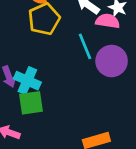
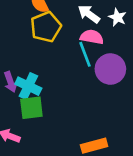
pink semicircle: (108, 21) -> (92, 37), moved

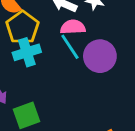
cyan cross: (28, 86) -> (27, 52), moved, turned -30

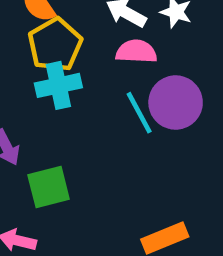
cyan line: (70, 47) -> (139, 113), moved

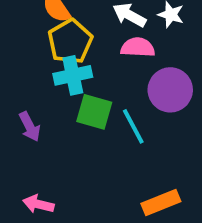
cyan line: (139, 113) -> (133, 126), moved
green square: (49, 187) -> (94, 112), moved, turned 30

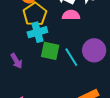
purple circle: (170, 90) -> (94, 50), moved

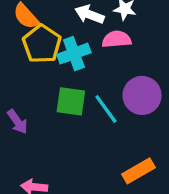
pink semicircle: (71, 15) -> (117, 39), moved
cyan cross: (37, 32) -> (74, 54), moved

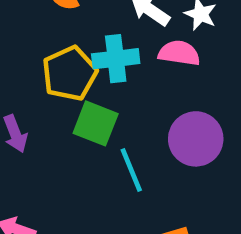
yellow pentagon: (42, 44) -> (70, 74), moved
cyan line: (106, 109) -> (131, 170), moved

